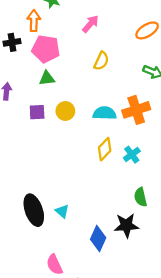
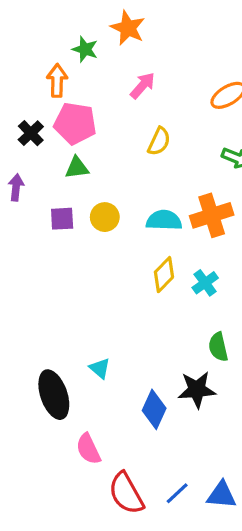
black cross: (12, 42) -> (31, 133), moved, turned -35
black ellipse: (34, 210) -> (54, 395), moved

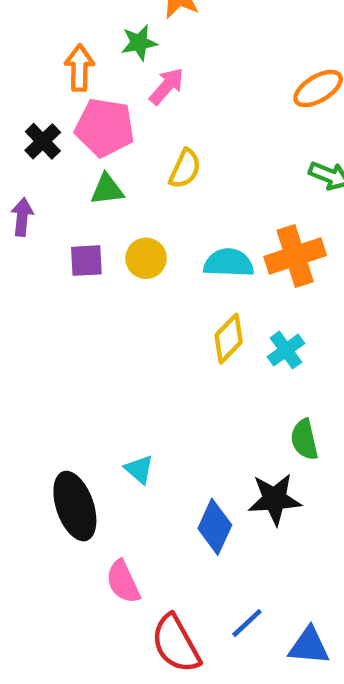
green star: (85, 49) -> (139, 43), moved, turned -30
pink arrow: (143, 85) -> (167, 86), moved
yellow semicircle: (159, 141) -> (185, 169), moved
blue line: (177, 493) -> (247, 623), moved

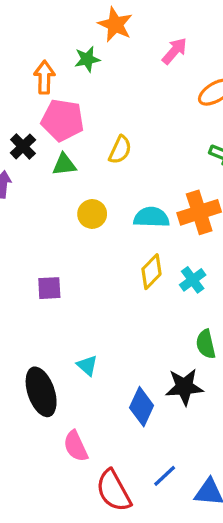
pink arrow: (167, 86) -> (174, 51), moved
black cross: (43, 141) -> (23, 146), moved
purple square: (86, 261) -> (49, 288), moved

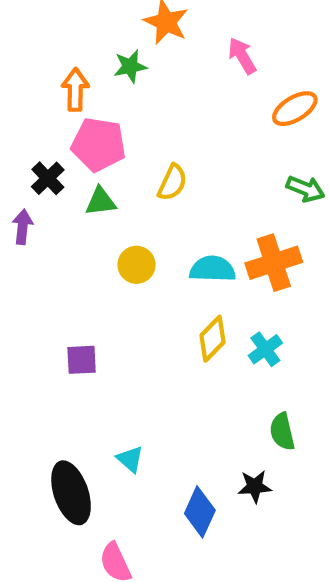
pink arrow: (174, 51) -> (242, 56), turned -72
black star: (184, 387) -> (255, 486), size x0.7

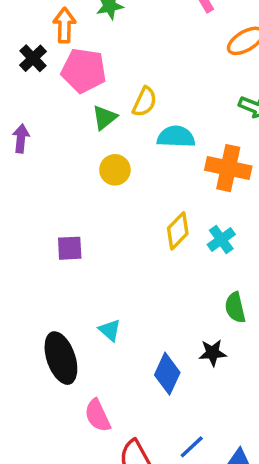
black cross: (48, 178) -> (33, 58), moved
green triangle: (101, 201) -> (105, 118), moved, turned -32
orange cross: (274, 263) -> (228, 168), turned 30
cyan semicircle: (213, 269) -> (176, 137), moved

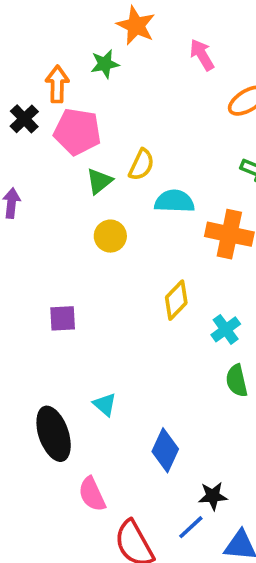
cyan cross: (221, 240) -> (226, 329), moved
black star: (213, 353) -> (213, 496), moved

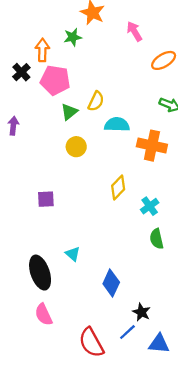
pink semicircle: (92, 494) -> (44, 315), moved
black star: (213, 496) -> (141, 312), turned 30

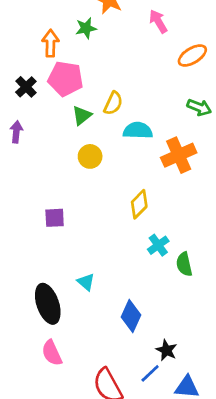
black cross: (21, 72) -> (26, 87), moved
orange cross: (152, 146) -> (179, 155), turned -36
cyan cross: (150, 206) -> (158, 245), moved

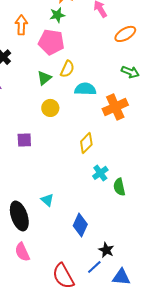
green star: (86, 28) -> (57, 15), moved
pink pentagon: (65, 79) -> (51, 42), moved
purple square: (55, 218) -> (24, 140), moved

